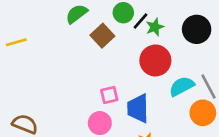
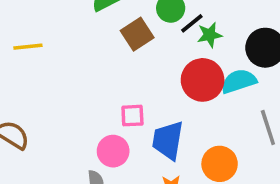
yellow line: (16, 42) -> (28, 47), moved
cyan semicircle: (182, 86) -> (239, 81), moved
orange circle: (203, 113) -> (220, 164), moved

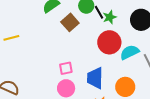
black line: (192, 23) -> (99, 12), turned -72
cyan semicircle: (239, 81) -> (130, 52), moved
pink square: (132, 116) -> (66, 68), moved

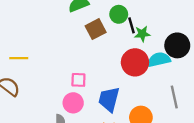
yellow line: (11, 38) -> (19, 58), moved
cyan semicircle: (130, 52) -> (159, 60), moved

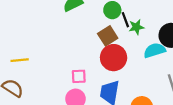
brown square: (96, 29) -> (108, 36), moved
red circle: (135, 62) -> (114, 58), moved

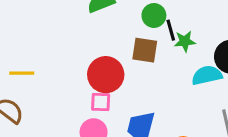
brown square: (108, 36) -> (145, 50), turned 36
red circle: (114, 58) -> (106, 75), moved

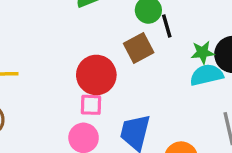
green star: (185, 41) -> (203, 52), moved
brown square: (145, 50) -> (139, 48), turned -36

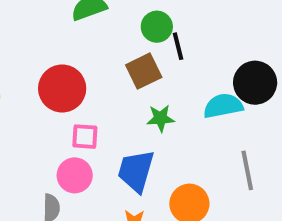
green star: (203, 52) -> (161, 118), moved
red circle: (96, 75) -> (62, 88), moved

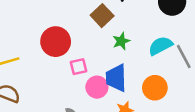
cyan semicircle: (223, 106) -> (160, 46), moved
pink circle: (75, 175) -> (97, 87), moved

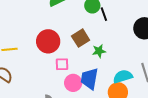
brown square: (102, 16) -> (81, 38), moved
cyan semicircle: (160, 46) -> (123, 76), moved

